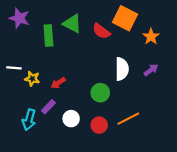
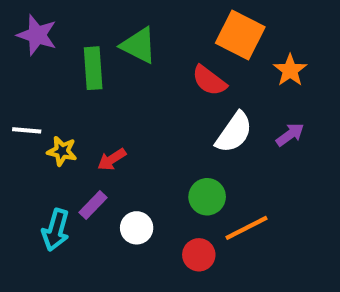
red semicircle: (101, 31) -> (209, 81), moved
white semicircle: (122, 69) -> (234, 132), turned 35
green circle: (100, 93) -> (207, 197), moved
red circle: (99, 125) -> (199, 255), moved

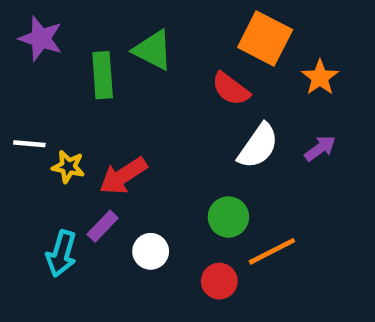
red arrow: (112, 159) -> (123, 176), size x1.5

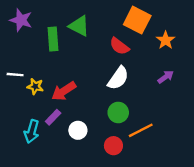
white semicircle: (258, 146) -> (118, 78), moved

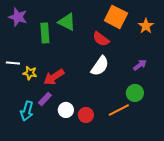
orange star: (166, 40) -> (146, 26), moved
green circle: (118, 112) -> (135, 93), moved
red circle: (113, 146) -> (86, 115), moved

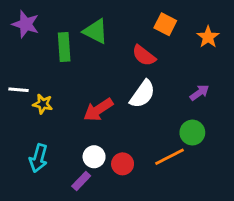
orange square: (116, 17) -> (165, 24), size x0.7
red arrow: (54, 77) -> (98, 110), moved
purple rectangle: (45, 99) -> (81, 181), moved

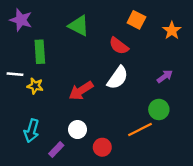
green rectangle: (64, 47) -> (40, 52), moved
red circle: (123, 164) -> (102, 147), moved
purple rectangle: (81, 181) -> (56, 150), moved

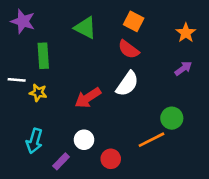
orange square: (136, 20) -> (134, 21), moved
purple arrow: (165, 76) -> (183, 68), moved

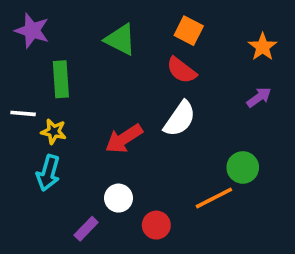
cyan arrow: (34, 141) -> (48, 173), moved

